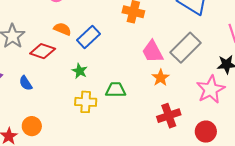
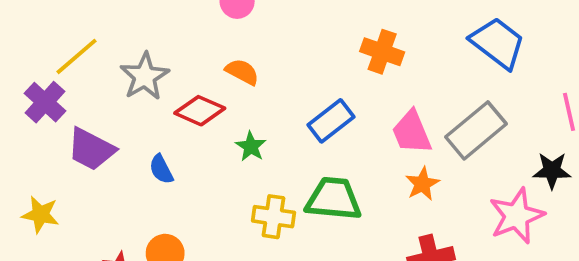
blue rectangle: (88, 37) -> (331, 121), moved
green star: (80, 71) -> (251, 146), moved
green trapezoid: (116, 90) -> (333, 199), size x1.4

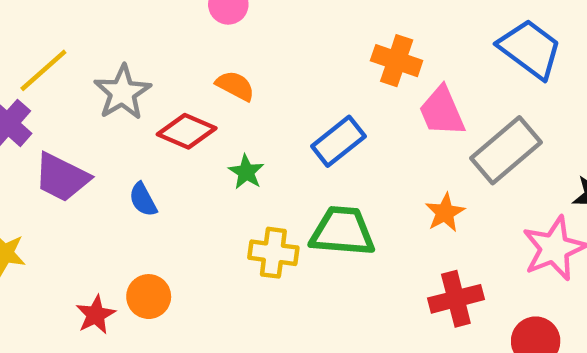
pink trapezoid: (412, 132) -> (442, 111), moved

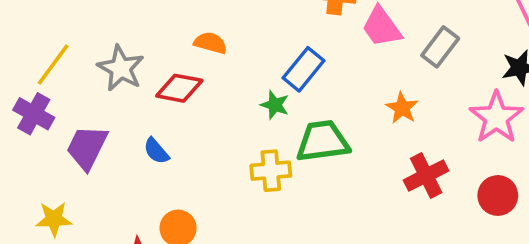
gray rectangle: (506, 150) -> (440, 47), size x0.7
green star: (246, 172) -> (275, 105), moved
purple trapezoid: (62, 177) -> (87, 147), turned 102

